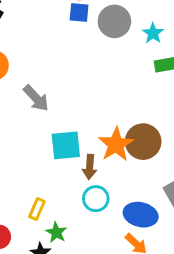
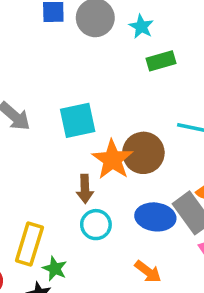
cyan square: (66, 145) -> (78, 120), moved
yellow rectangle: (37, 209) -> (29, 244), size x1.6
blue ellipse: (141, 215) -> (155, 217), moved

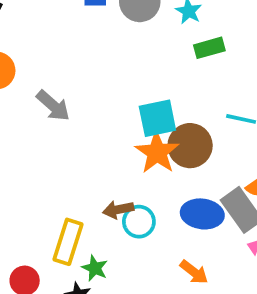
cyan square: (78, 120) -> (157, 118), moved
brown arrow: (85, 189) -> (118, 210), moved, turned 80

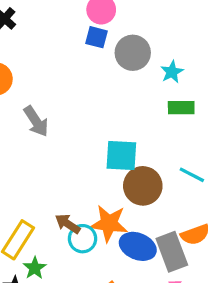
orange star: (157, 153) -> (109, 223), moved, turned 30
brown arrow: (118, 210) -> (68, 224), turned 30

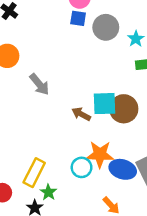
brown circle: (143, 186) -> (124, 109), moved
brown arrow: (68, 224) -> (81, 114), moved

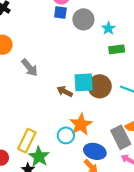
orange star: (100, 154) -> (81, 124), turned -30
blue ellipse: (123, 169) -> (95, 151), moved
green star: (48, 192) -> (39, 157), size x1.5

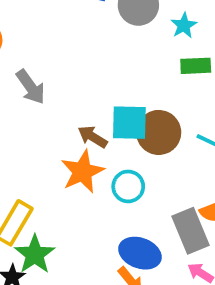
orange star: (81, 124) -> (82, 172), moved
cyan circle: (66, 135) -> (128, 186), moved

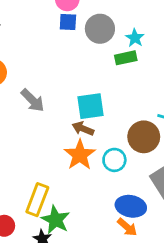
green rectangle: (196, 66) -> (126, 58), moved
cyan square: (129, 123) -> (90, 106), moved
brown circle: (159, 132) -> (144, 137), moved

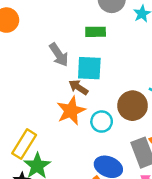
green rectangle: (126, 58) -> (96, 32), moved
gray arrow: (33, 100) -> (59, 55), moved

